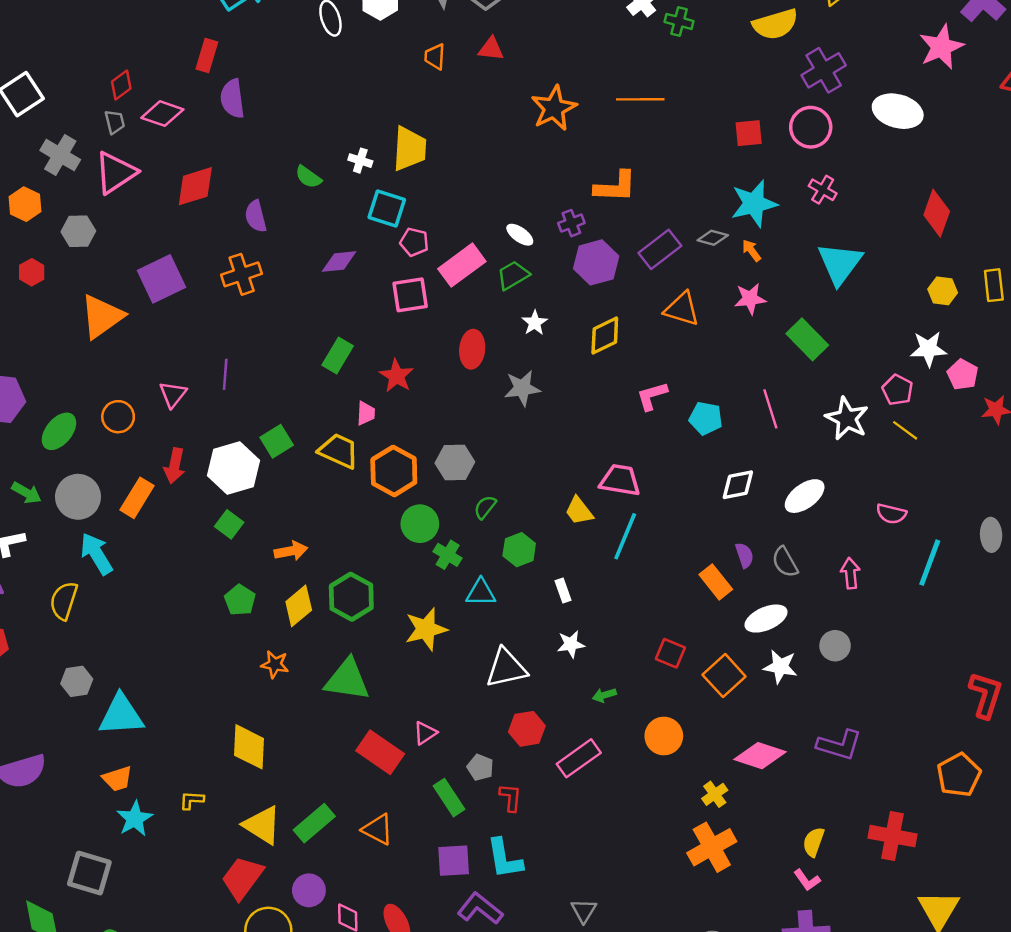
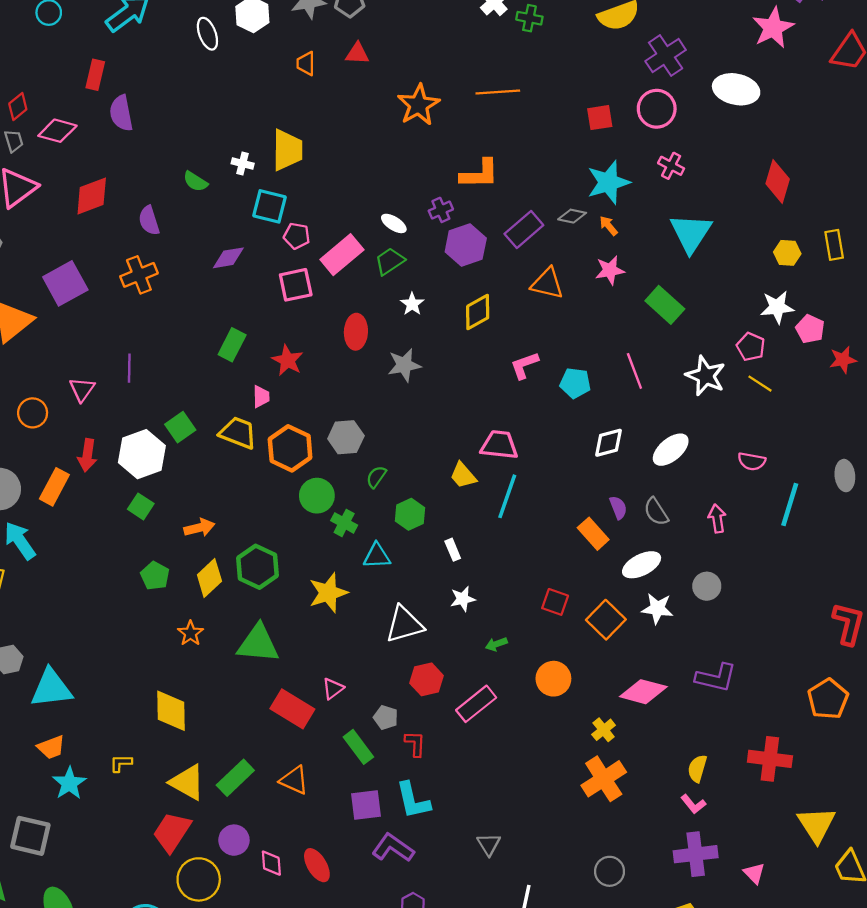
orange star: (275, 664) -> (190, 633), turned 30

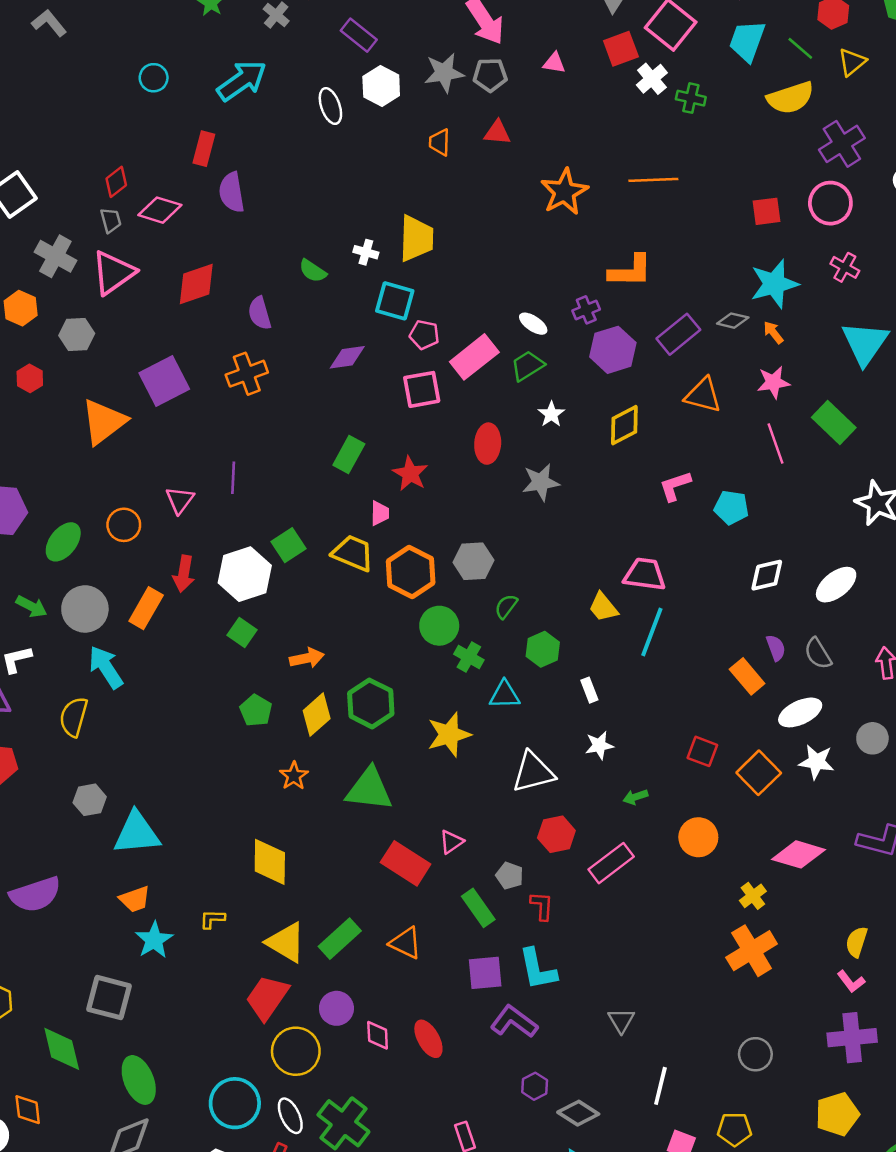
pink line: (634, 371) -> (775, 443), moved

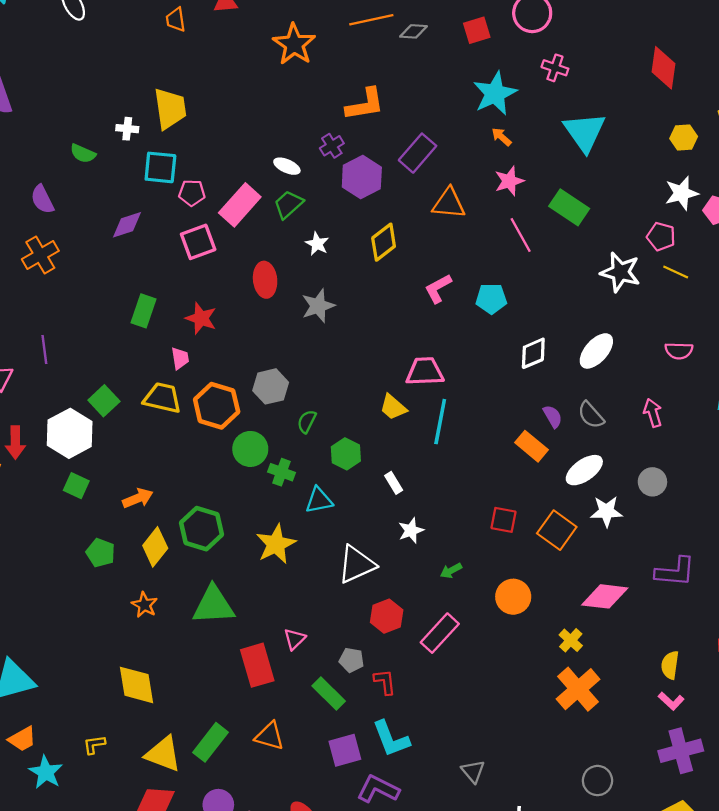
gray diamond: (733, 321) -> (414, 31), moved
red rectangle: (406, 863) -> (257, 665), turned 51

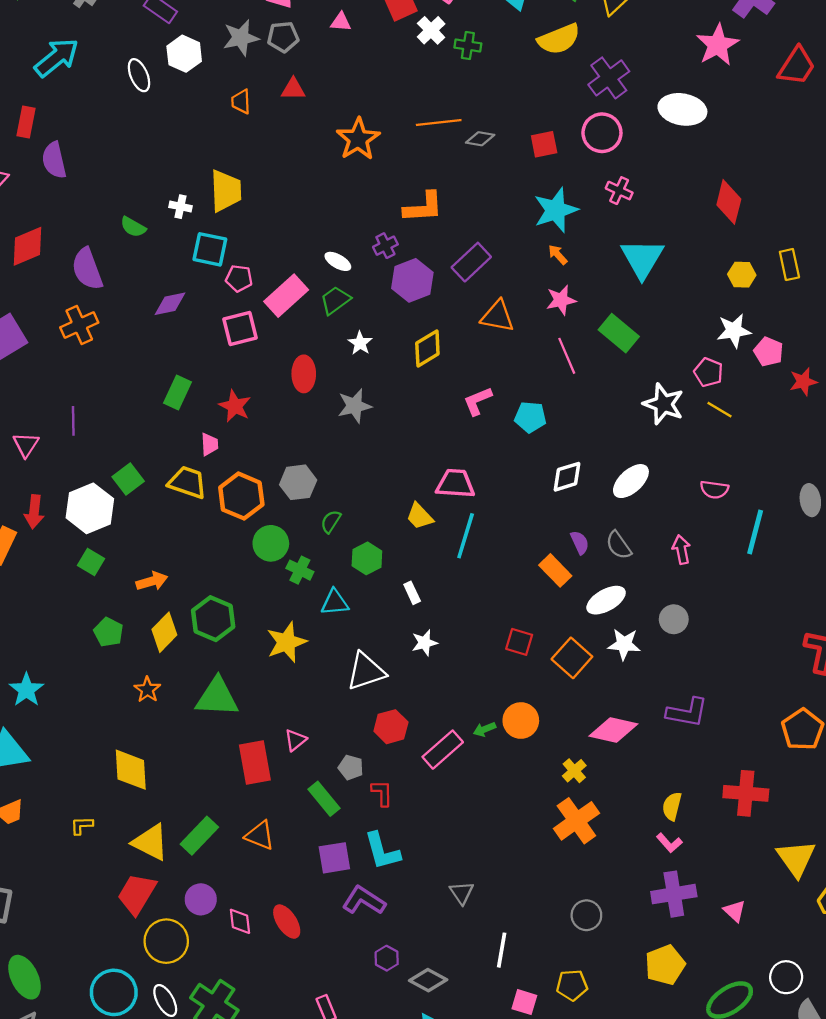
purple semicircle: (42, 199) -> (87, 269), size x1.4
green arrow: (451, 571) -> (484, 729), moved
cyan star: (46, 772) -> (26, 690), moved

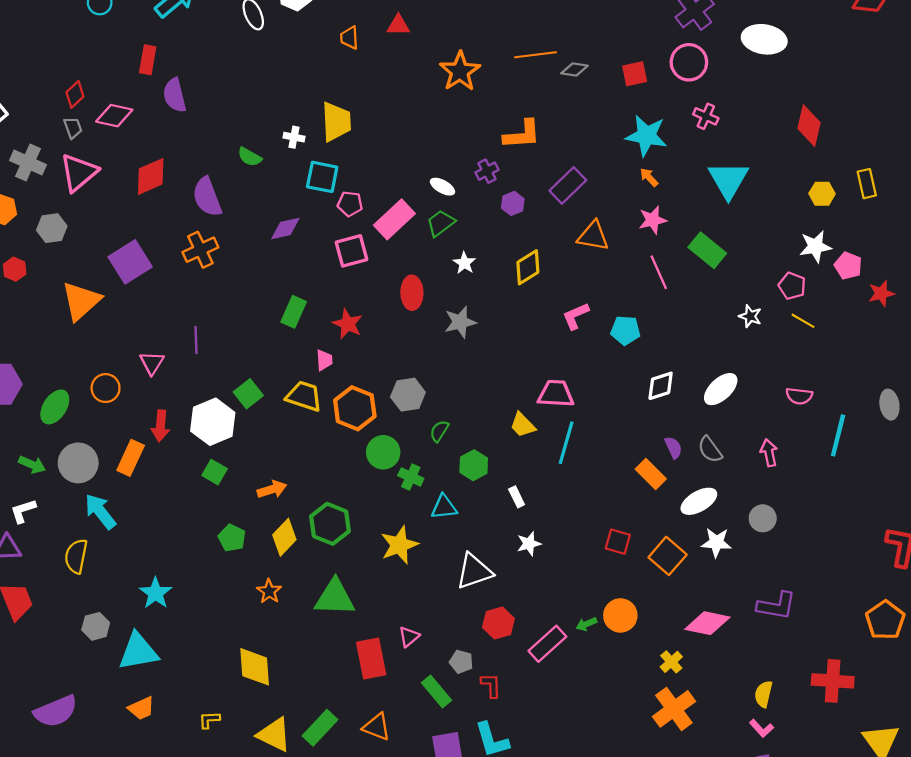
cyan star: (556, 210) -> (646, 136), turned 30
purple hexagon: (412, 280) -> (513, 203), size x0.6
white star: (664, 404) -> (750, 316), size x0.6

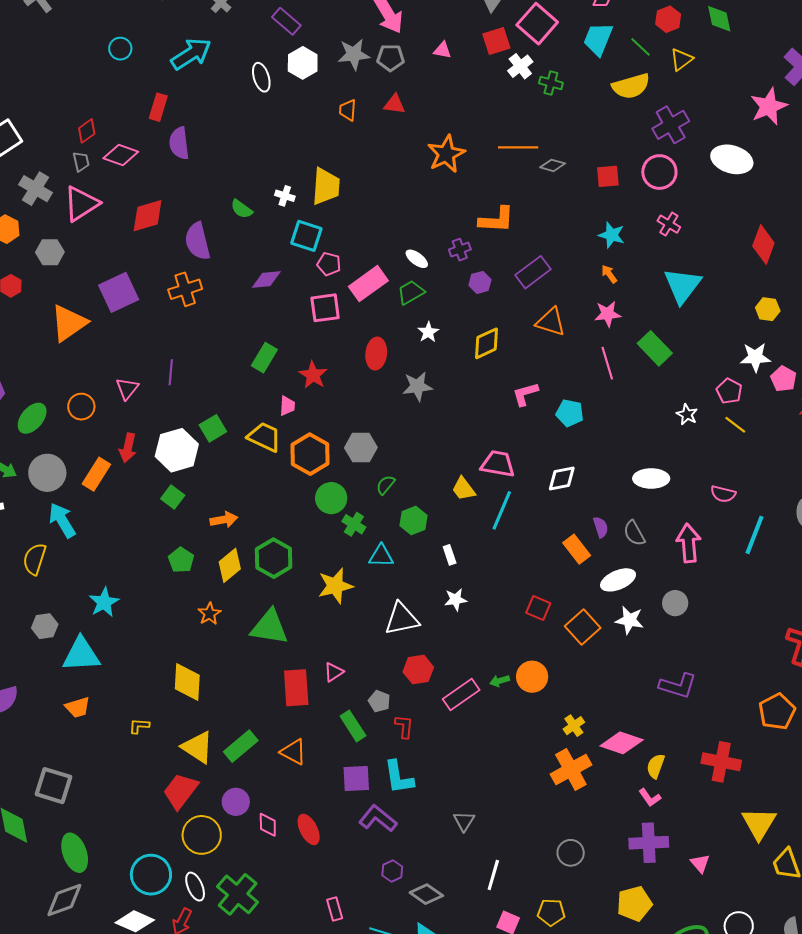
cyan star: (646, 136) -> (612, 235), size x0.7
white diamond: (661, 386) -> (562, 479), moved
white ellipse: (721, 389) -> (651, 478), turned 36
pink arrow: (769, 453) -> (689, 543), size x1.5
pink diamond: (707, 623) -> (622, 743), moved

